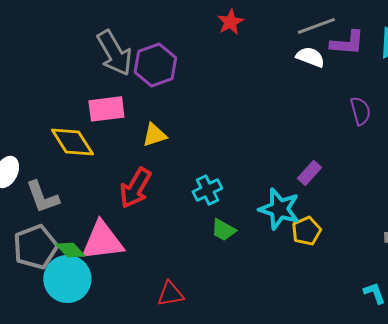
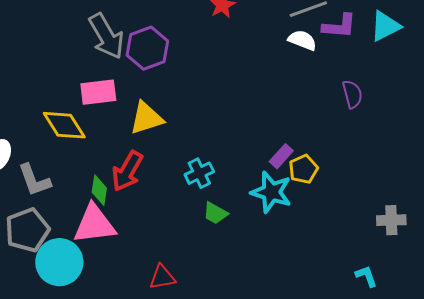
yellow triangle: (154, 135) -> (146, 118), size x1.4
purple rectangle: (309, 173) -> (281, 156), moved
yellow pentagon: (306, 231) -> (303, 169), moved
green diamond: (70, 250) -> (99, 190), moved, turned 52

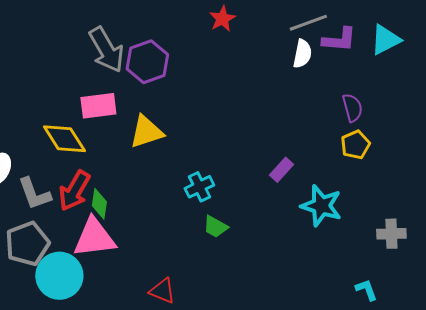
white semicircle: (302, 40) -> (302, 54), turned 80
yellow pentagon: (303, 169) -> (355, 145), moved
red arrow: (127, 171) -> (74, 191), moved
cyan star: (271, 192) -> (321, 206), moved
red triangle: (162, 277) -> (162, 291), turned 32

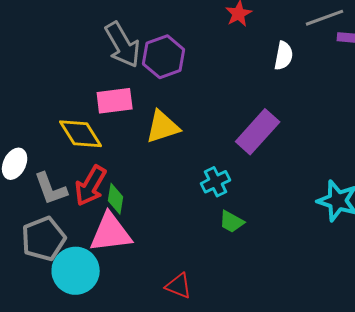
white semicircle: (302, 54) -> (284, 56), moved
purple rectangle: (281, 170) -> (258, 132), moved, size x1.8

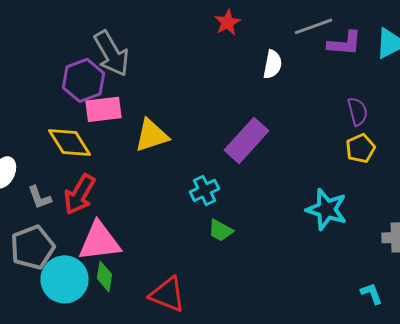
purple hexagon: (164, 57) -> (84, 80), moved
gray L-shape: (51, 189) -> (40, 197), size x0.7
green diamond: (116, 199) -> (105, 276), moved
red triangle: (179, 286) -> (168, 294), size x1.4

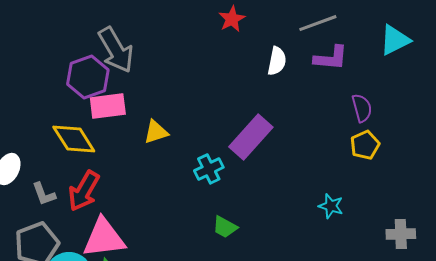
purple L-shape: (345, 43) -> (331, 58), moved
yellow triangle: (152, 135) -> (156, 132), size x0.7
cyan cross: (205, 190) -> (209, 169), moved
cyan star: (327, 209) -> (331, 206), size x0.6

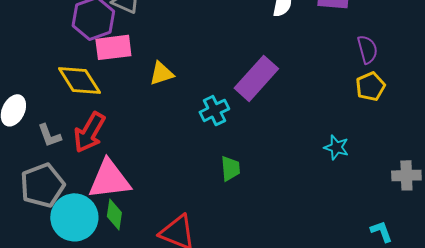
green trapezoid: (225, 227) -> (230, 168), turned -124

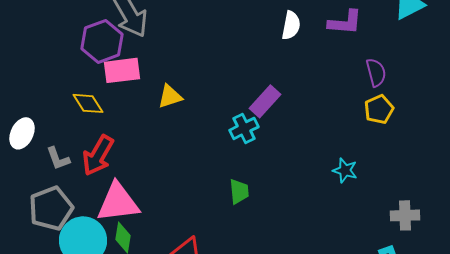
purple rectangle: (256, 78) -> (265, 101), size x0.7
yellow diamond: (79, 80) -> (88, 103), size x0.7
cyan cross: (214, 110) -> (244, 128), moved
gray cross: (406, 175) -> (405, 215), moved

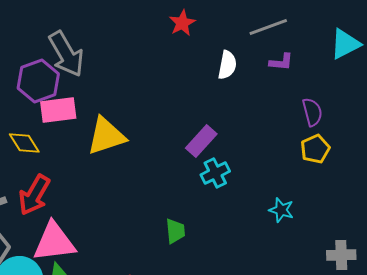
purple L-shape: (345, 22) -> (281, 62), size x0.7
yellow triangle: (170, 96) -> (106, 136), size x1.6
cyan cross: (244, 128) -> (215, 173), moved

